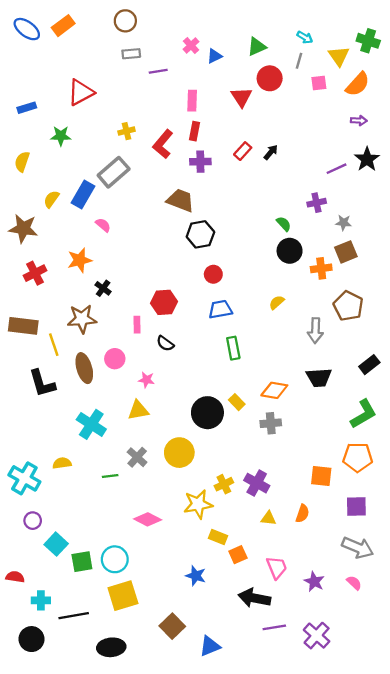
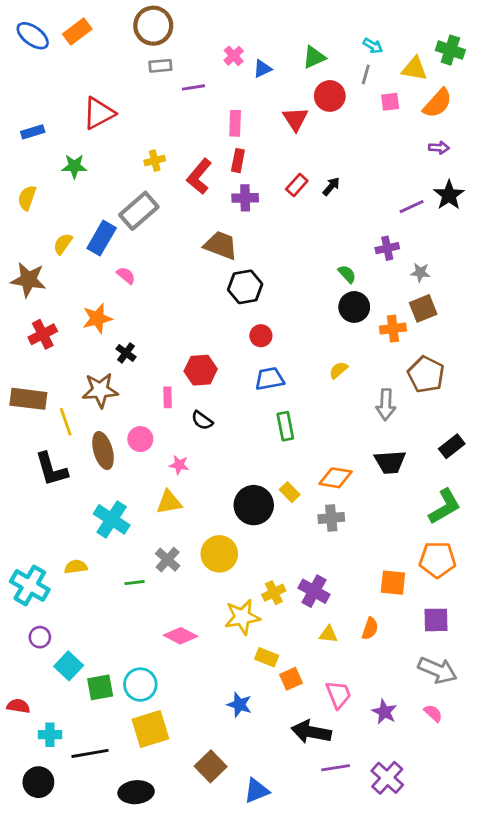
brown circle: (125, 21) -> (153, 26), size x1.4
yellow triangle: (339, 56) -> (414, 69), turned -45

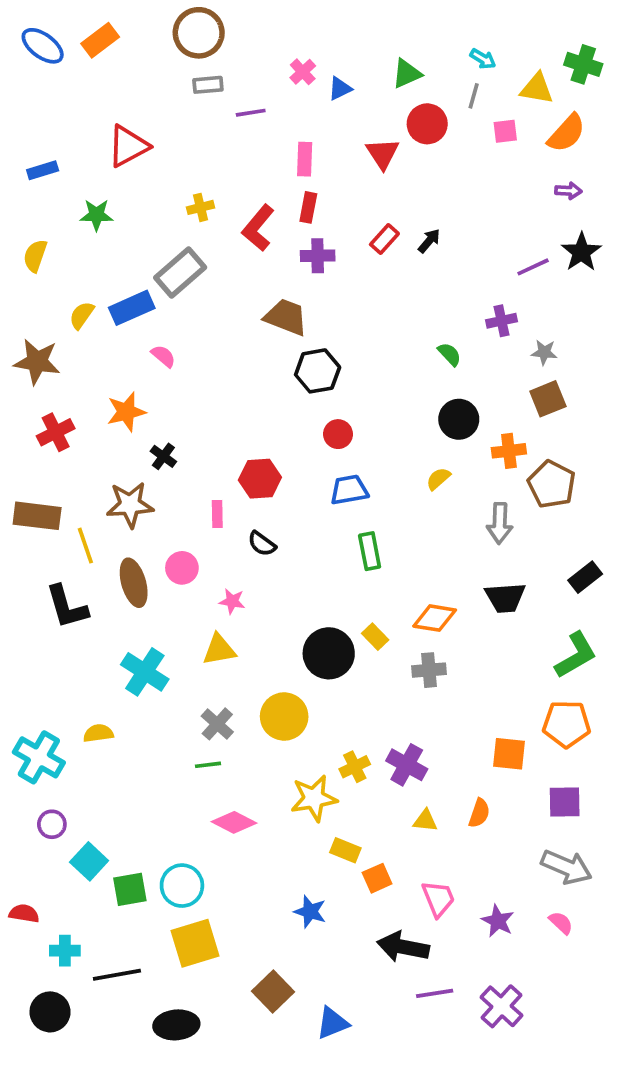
blue rectangle: (102, 238) -> (132, 308), turned 36
black circle: (354, 307) -> (459, 419), moved
orange cross: (393, 329) -> (509, 451), moved
green line: (135, 583) -> (208, 765), moved

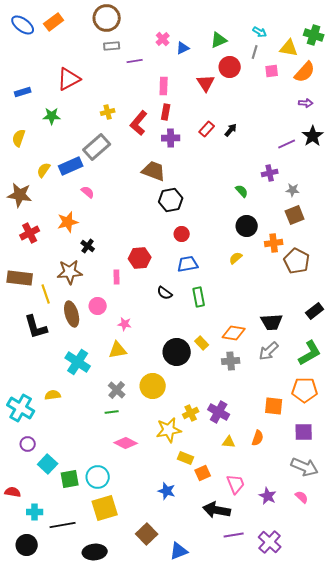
gray arrow: (500, 523) -> (269, 351), moved, turned 45
black semicircle: (262, 544) -> (165, 293), moved

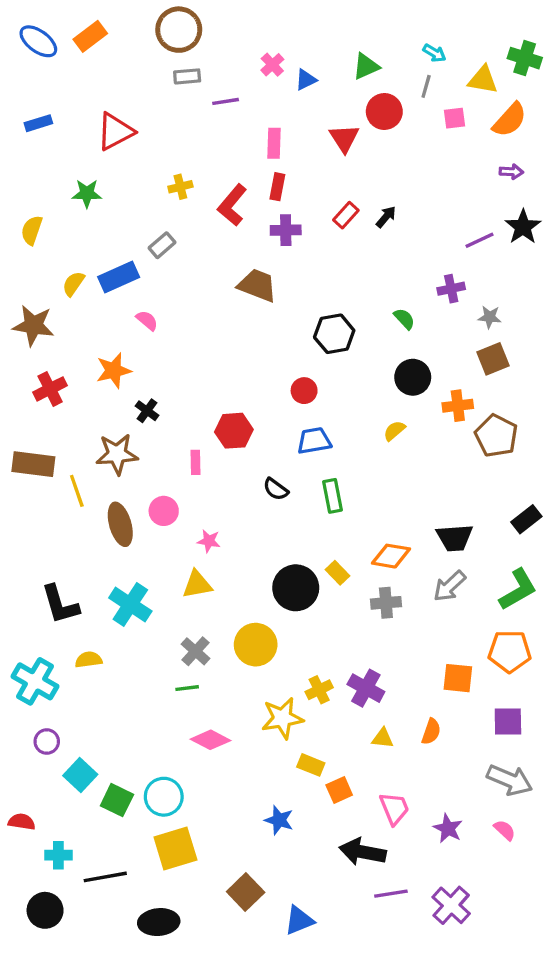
blue rectangle: (23, 92) -> (38, 123), moved
gray rectangle: (97, 147) -> (162, 245), size x0.6
black hexagon: (171, 200) -> (334, 334), moved
black L-shape: (36, 327) -> (60, 605), moved
green square: (70, 479) -> (117, 800), turned 36

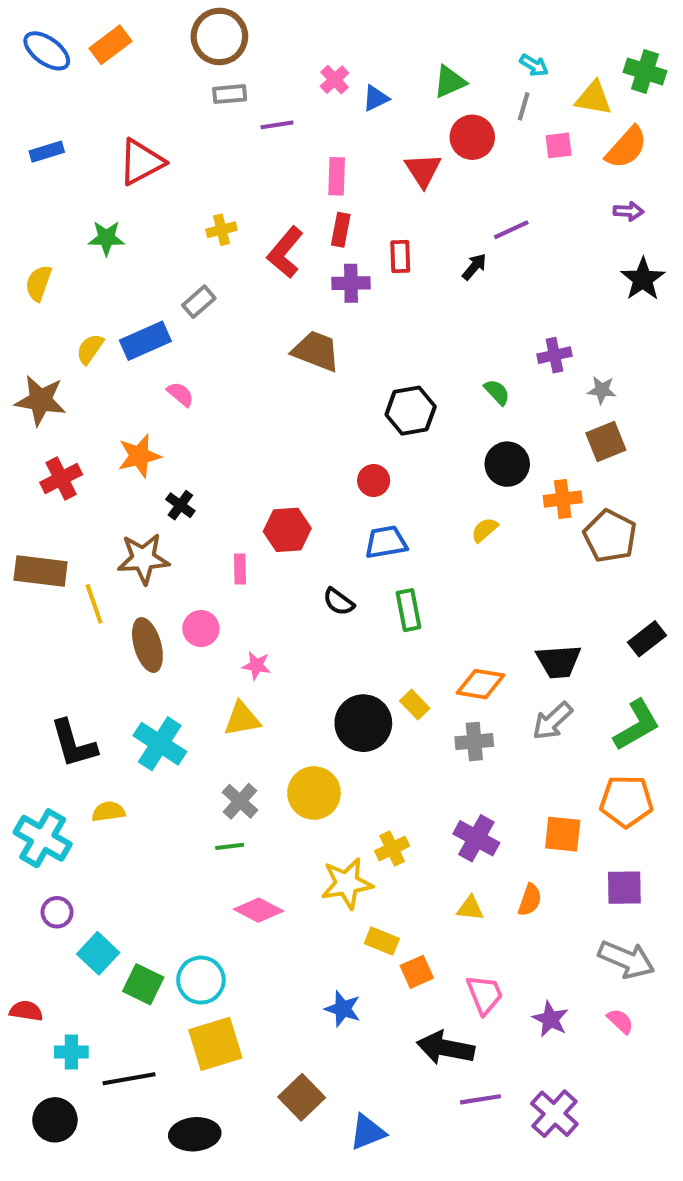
red rectangle: (346, 215) -> (400, 256), moved, turned -44
purple line: (480, 240) -> (511, 230), moved
purple cross: (366, 688) -> (476, 838), moved

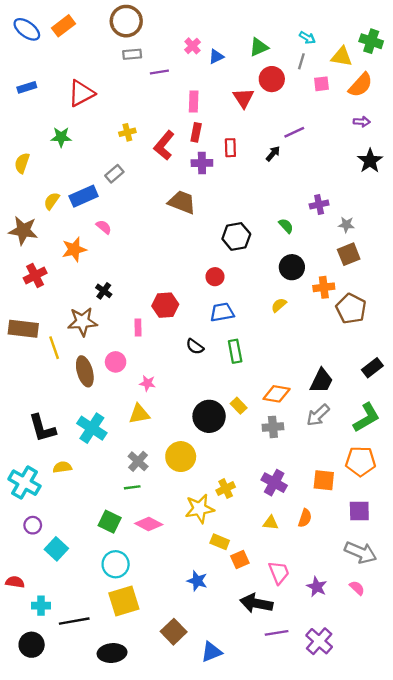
orange star: (139, 456) -> (74, 249), moved
black trapezoid: (559, 661) -> (321, 381), turned -60
green square: (143, 984) -> (110, 522), moved

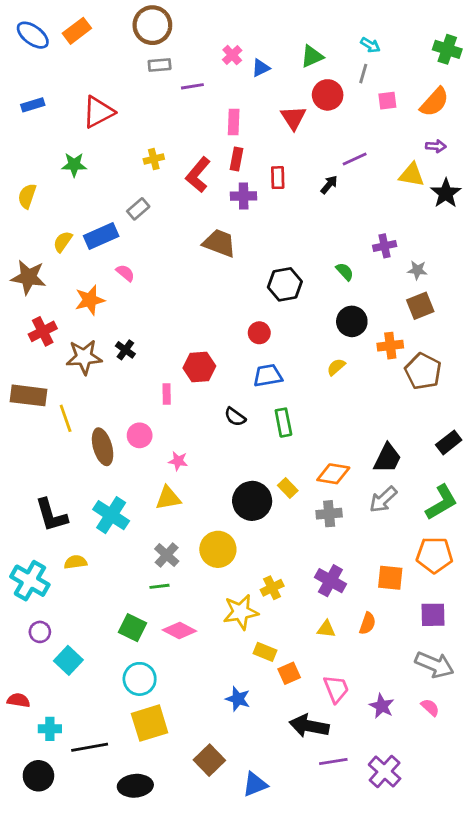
yellow triangle: (342, 57) -> (412, 175), moved
brown star: (82, 322) -> (84, 357), moved

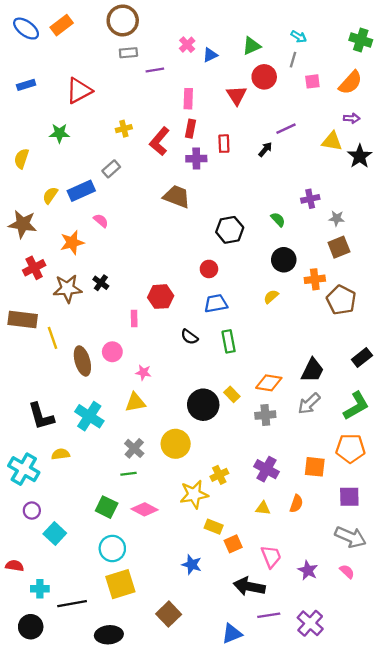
blue triangle: (255, 784) -> (232, 634), moved

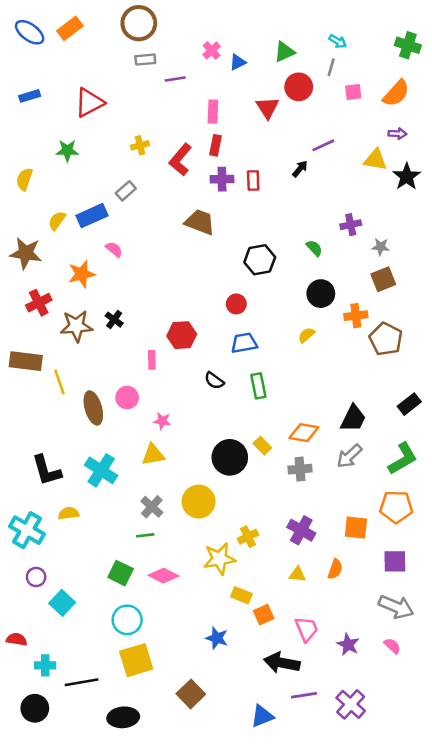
red rectangle: (224, 144) -> (253, 180), moved

